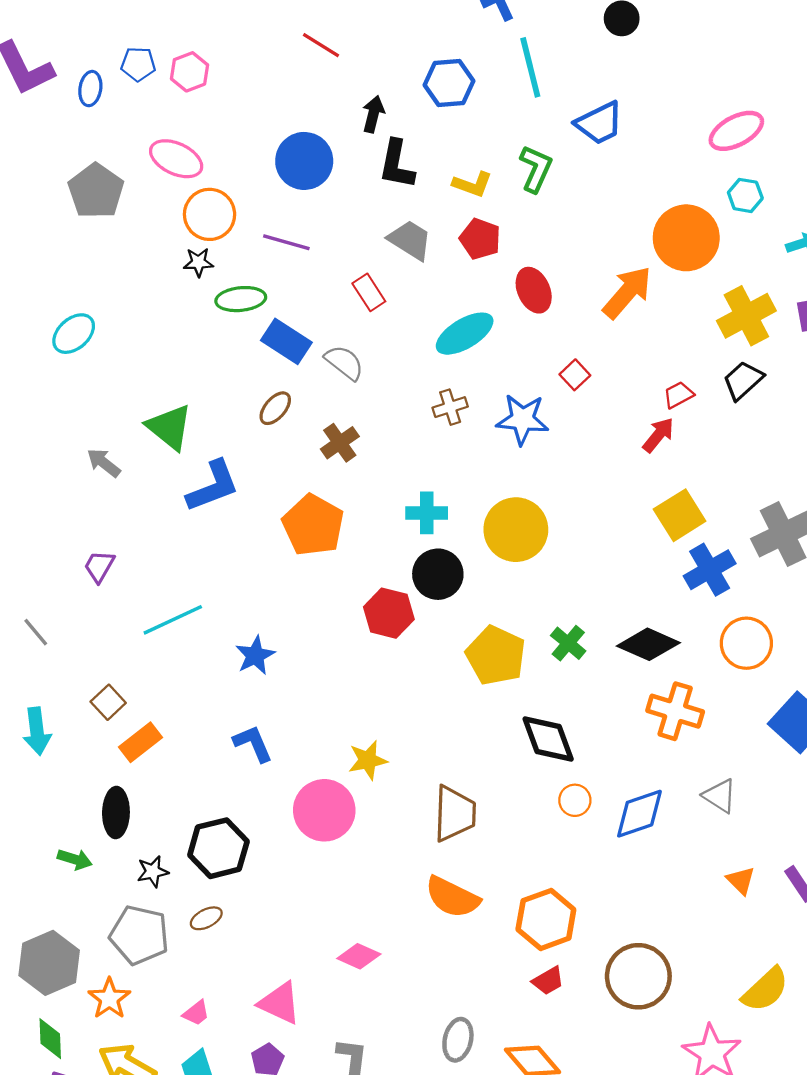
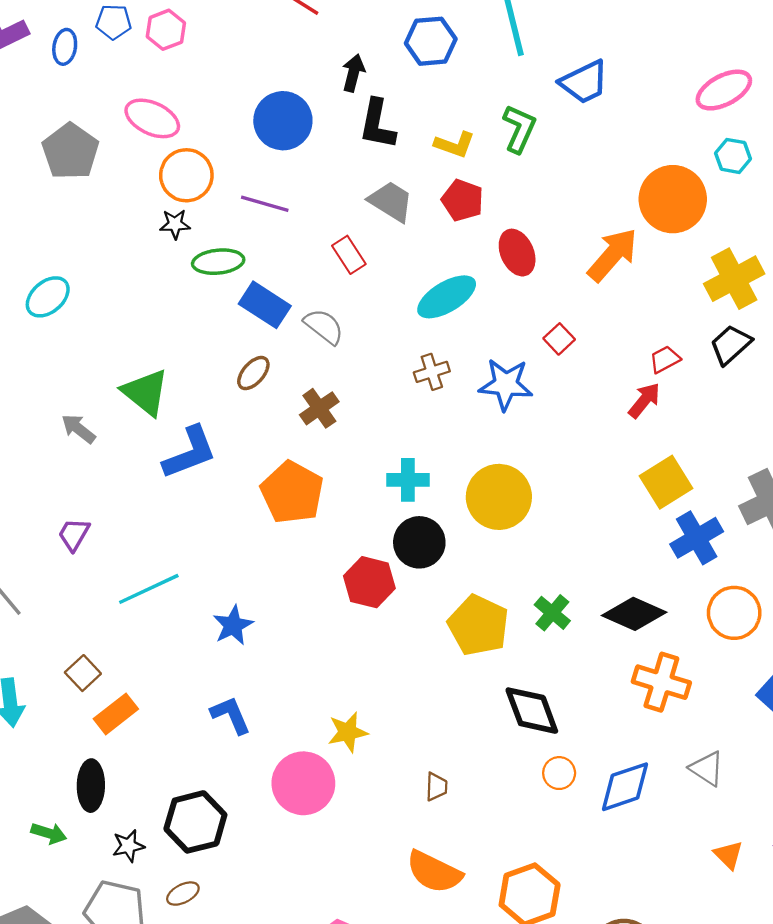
brown trapezoid: (455, 814) -> (436, 787), size x0.5

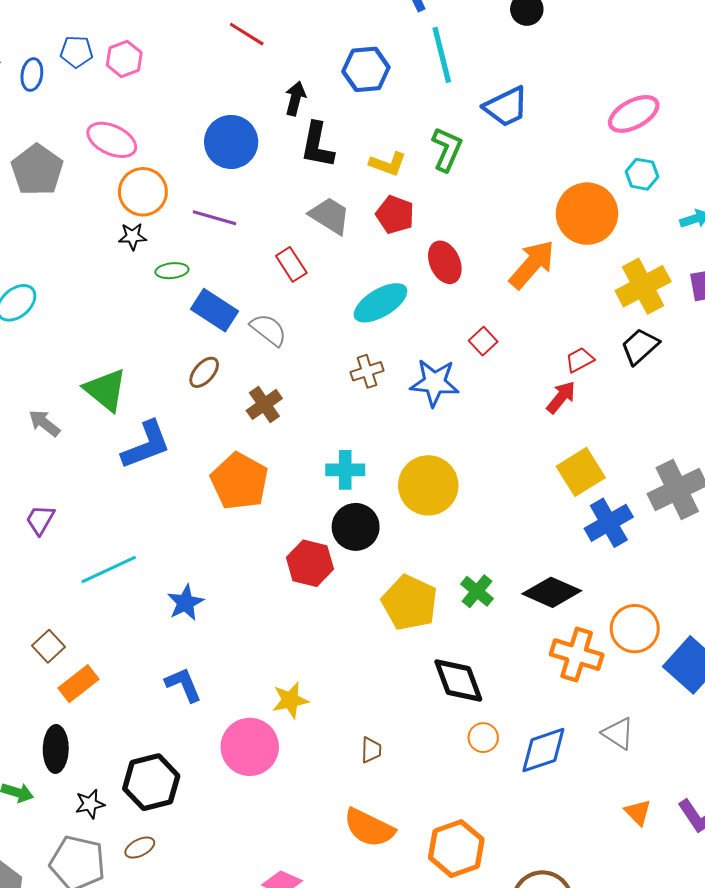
green ellipse: (218, 262) -> (172, 271), size x0.7
orange circle: (734, 613) -> (635, 629), moved

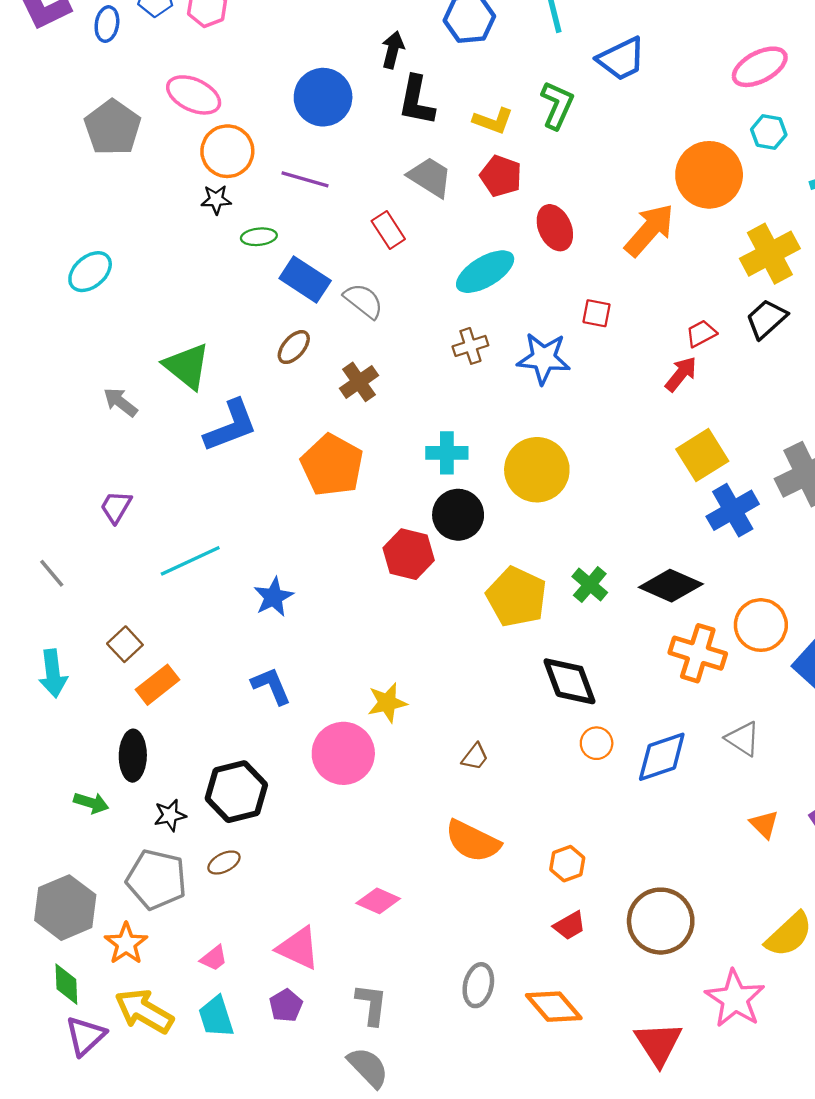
red square: (483, 341) -> (597, 313), turned -36
brown trapezoid: (371, 750) -> (475, 757), turned 36
orange hexagon: (456, 849) -> (567, 864), size x0.6

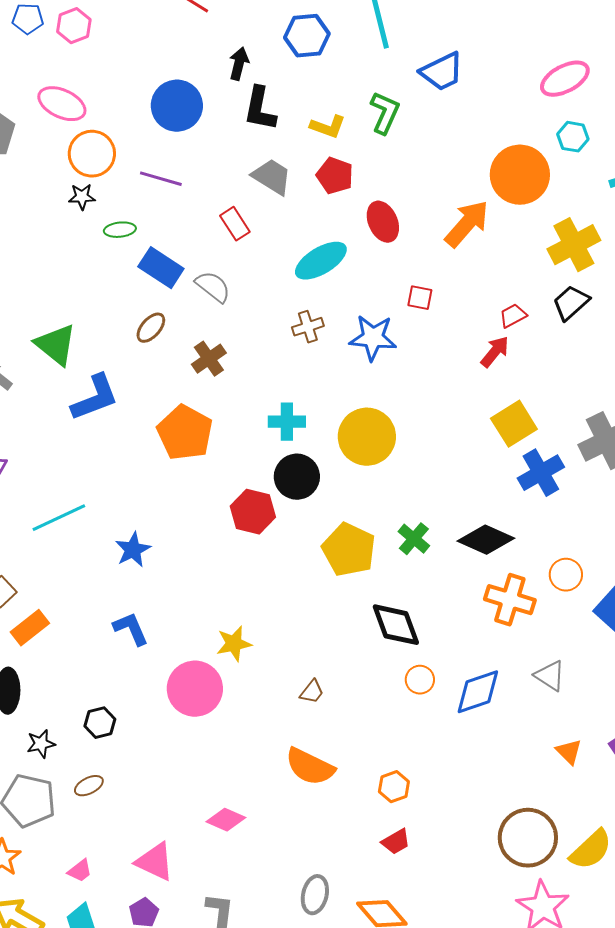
orange circle: (761, 625) -> (566, 575), size x0.7
black hexagon: (236, 792) -> (100, 723), size x0.6
brown circle: (661, 921) -> (528, 838), moved

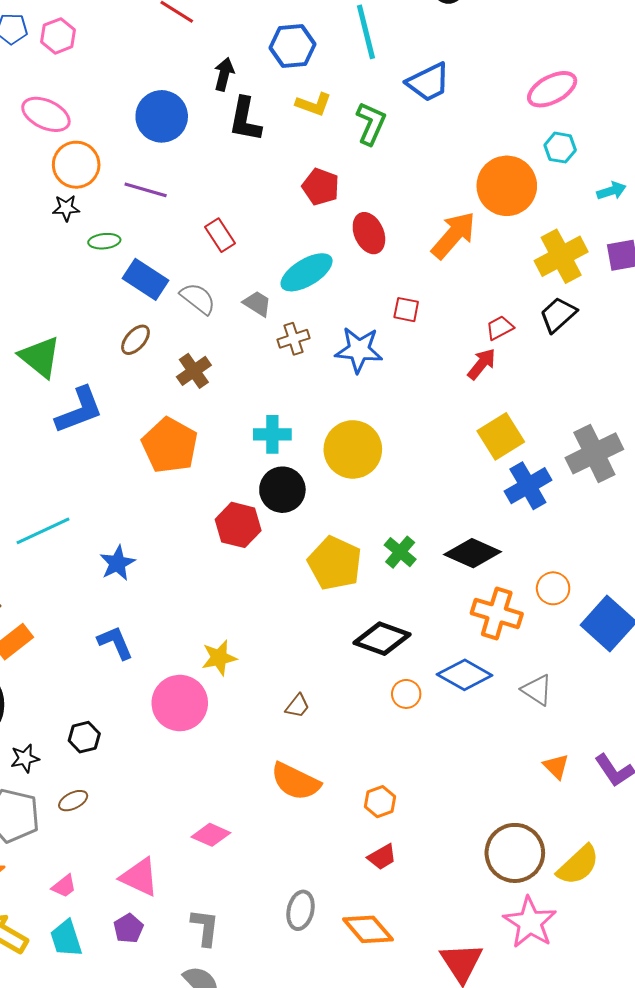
yellow L-shape: (328, 127) -> (314, 104), moved
gray trapezoid: (272, 177) -> (257, 304), moved, size x0.7
black diamond: (396, 625) -> (382, 639), turned -50
blue diamond: (478, 692) -> (465, 675), moved, turned 48

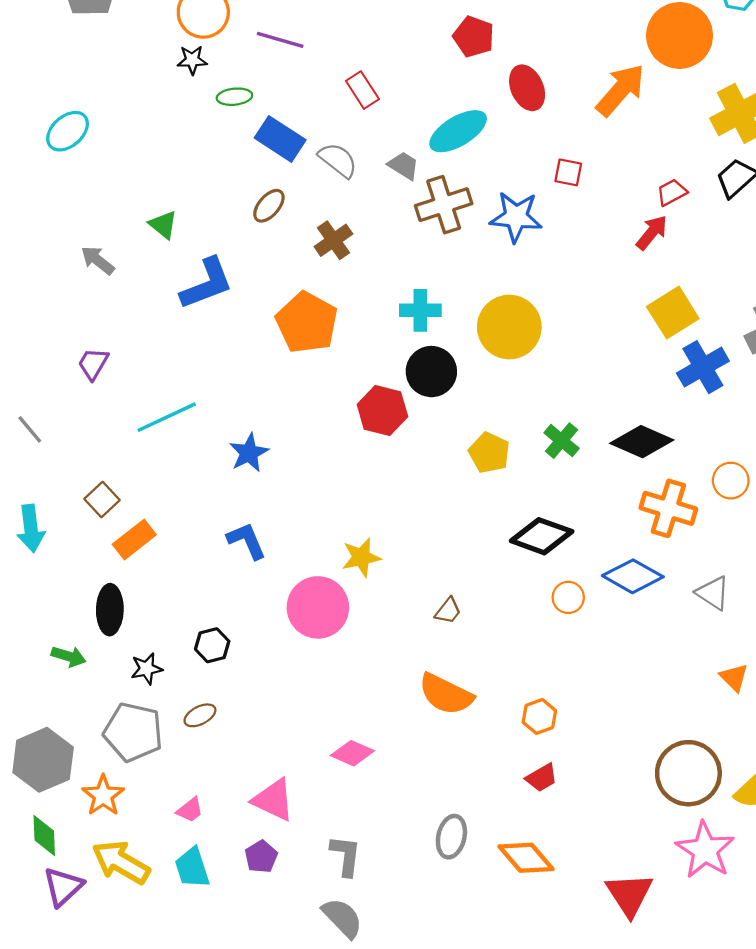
brown cross: (293, 339) -> (444, 205), size x1.6
green triangle: (40, 357) -> (163, 225), size x0.6
yellow pentagon: (335, 563) -> (489, 453), size x0.7

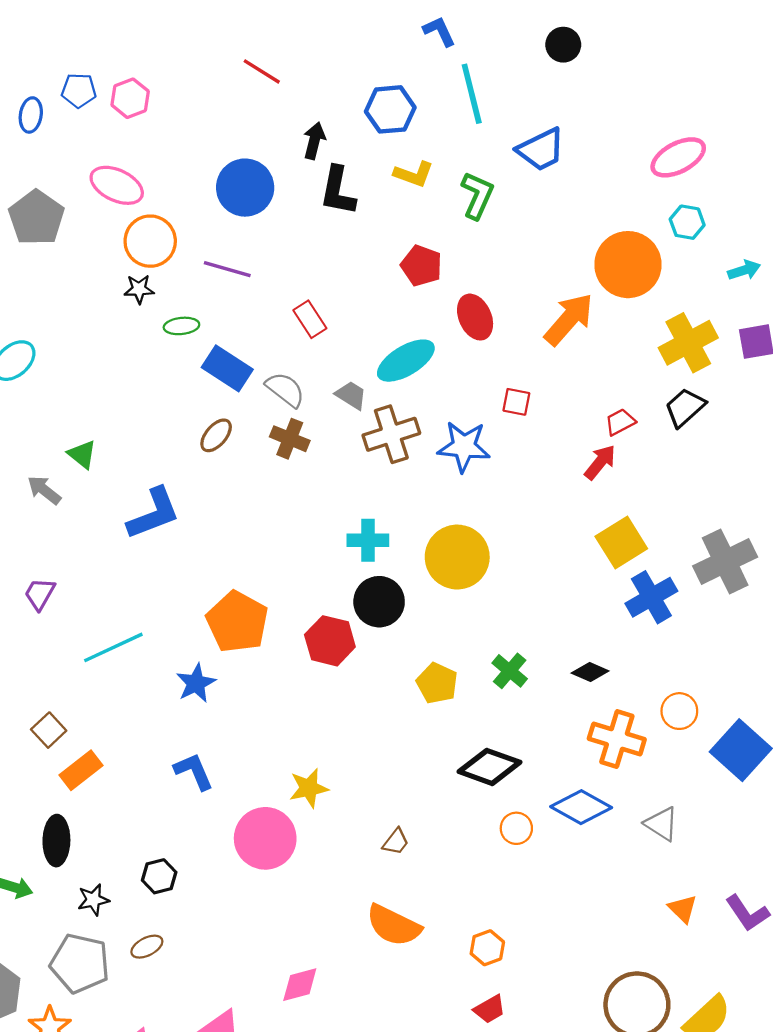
green triangle: (163, 225) -> (82, 454), moved
brown cross: (333, 240) -> (290, 439), moved, turned -33
orange pentagon: (307, 323) -> (237, 622), moved
black diamond: (642, 442) -> (590, 672), size x0.6
pink diamond: (352, 753) -> (300, 985), turned -39

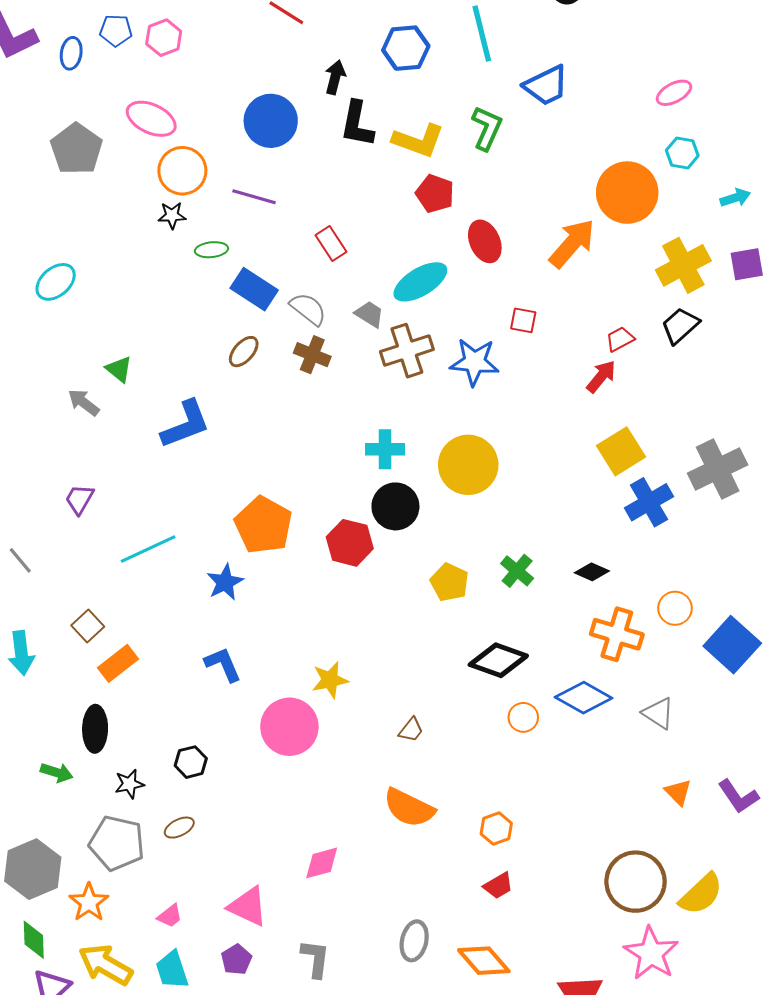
pink ellipse: (678, 157) -> (674, 93), size x0.7
yellow L-shape: (414, 174) -> (418, 141), moved, size x1.4

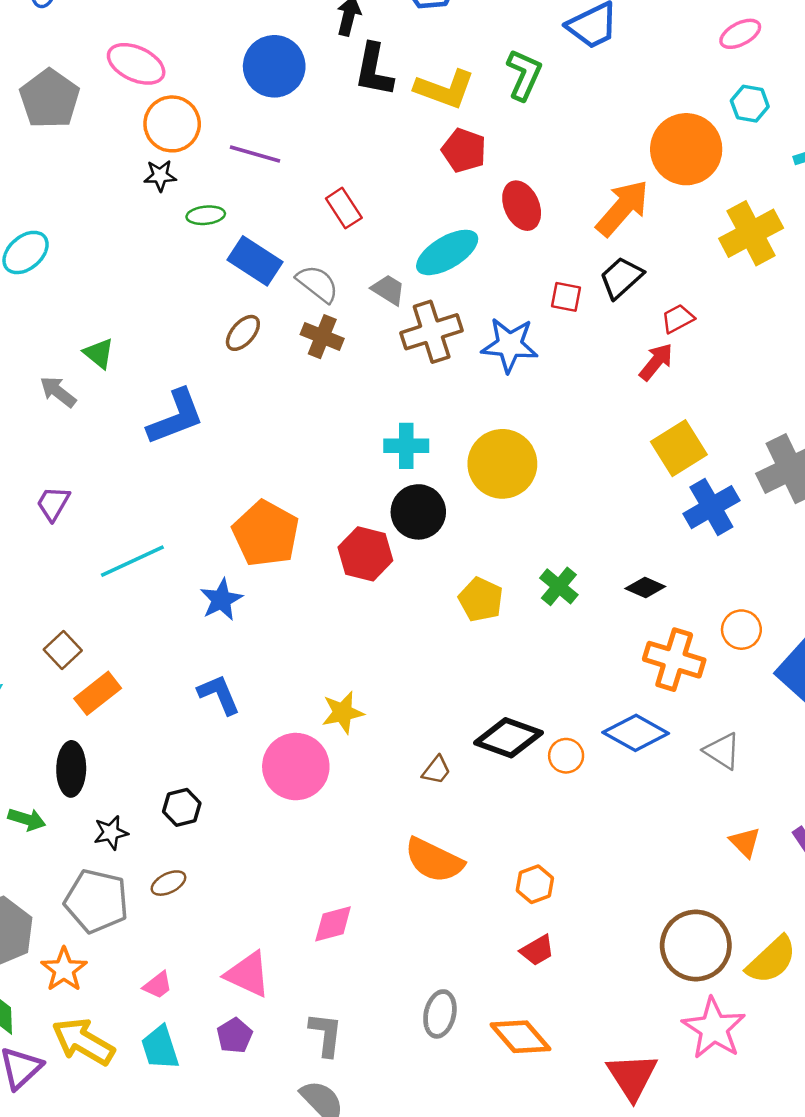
black trapezoid: (680, 326) -> (621, 278), moved
black diamond: (498, 660) -> (508, 738), moved

